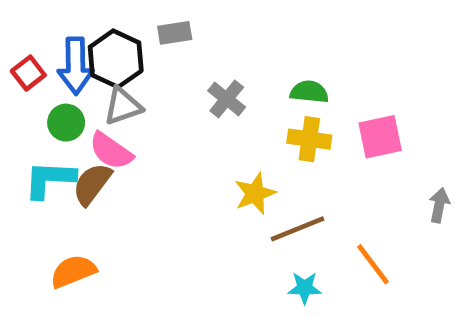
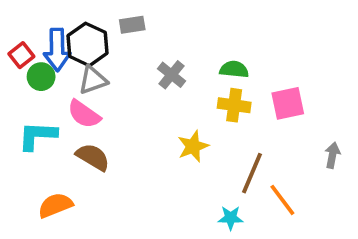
green circle: (66, 123) -> (41, 77), moved
brown semicircle: (92, 184) -> (93, 157), moved, turned 84
brown line: (297, 229) -> (252, 173), moved, turned -45

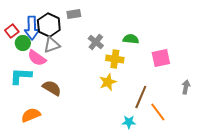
yellow cross: (234, 105) -> (115, 59), moved
pink semicircle: (84, 114) -> (37, 58), moved

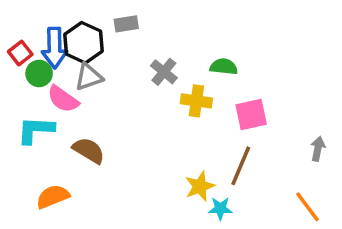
pink square: (161, 58) -> (251, 114), moved
yellow star: (108, 82) -> (200, 186), moved
orange line: (158, 112) -> (307, 207), moved

